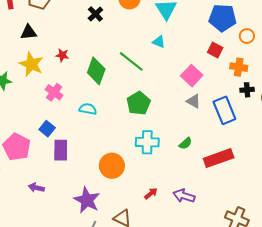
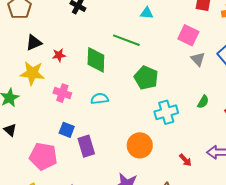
black triangle: (29, 32) -> (34, 43), moved
gray triangle: (194, 101) -> (198, 59), turned 35
red arrow: (151, 193) -> (185, 160), turned 104

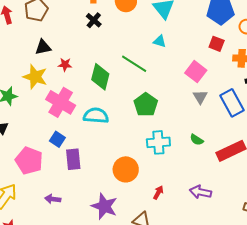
pink cross: (62, 93) -> (61, 102), size x1.6
cyan semicircle: (100, 99) -> (96, 116), size x1.4
green semicircle: (203, 102) -> (197, 140), turned 80
red arrow: (185, 160) -> (158, 193), moved, turned -120

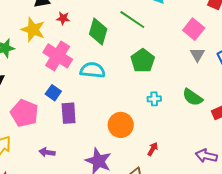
green semicircle: (197, 140) -> (193, 97), size x1.5
cyan cross: (158, 142) -> (154, 99), size x0.6
purple arrow: (200, 192) -> (206, 156), moved

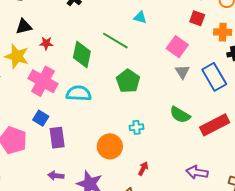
cyan cross: (154, 99) -> (137, 127), moved
purple arrow: (47, 152) -> (56, 176), moved

